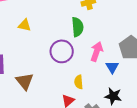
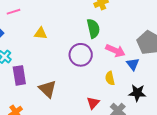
pink arrow: (97, 52) -> (115, 51), turned 102
yellow semicircle: (79, 82) -> (110, 78), moved

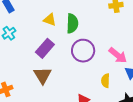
green semicircle: (93, 29) -> (72, 23), moved
purple rectangle: (19, 75) -> (45, 48), moved, turned 36

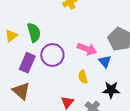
yellow triangle: (50, 20) -> (11, 36), turned -40
purple rectangle: (45, 48) -> (27, 63), moved

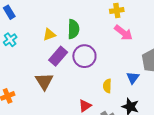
yellow triangle: (11, 36) -> (49, 35), moved
pink arrow: (87, 49) -> (123, 33), moved

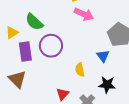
green semicircle: (73, 29) -> (34, 22), turned 144
purple rectangle: (58, 56) -> (25, 52), turned -36

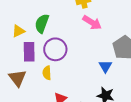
green semicircle: (34, 22) -> (42, 23), turned 60
yellow semicircle: (80, 70) -> (47, 73), moved

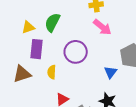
purple circle: (55, 49) -> (76, 52), moved
brown triangle: (18, 78) -> (22, 74), turned 42

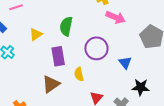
yellow triangle: (28, 27) -> (36, 34), moved
blue triangle: (111, 72) -> (125, 63), moved

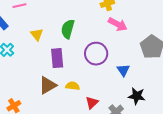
yellow triangle: (36, 34) -> (37, 34), turned -40
yellow semicircle: (79, 74) -> (73, 86), moved, turned 104

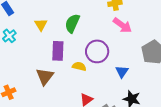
brown triangle: (48, 85) -> (45, 76), turned -30
yellow semicircle: (73, 86) -> (79, 66), moved

